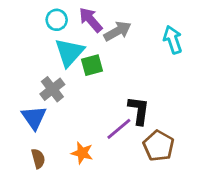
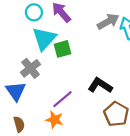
gray arrow: (118, 31) -> (108, 21), moved
black L-shape: (139, 110) -> (100, 85), turned -65
purple line: (119, 129) -> (62, 99), moved

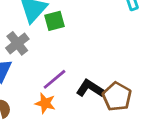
black L-shape: (100, 85) -> (90, 89), moved

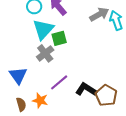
gray cross: (17, 43) -> (45, 53), moved
orange star: (45, 103) -> (40, 100), moved

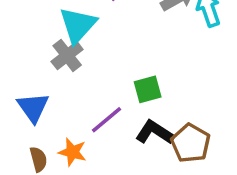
green square: (59, 38) -> (148, 89), moved
gray cross: (45, 53) -> (67, 55), moved

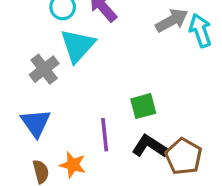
gray cross: (67, 55) -> (44, 69), moved
purple line: (106, 120) -> (105, 135), turned -56

